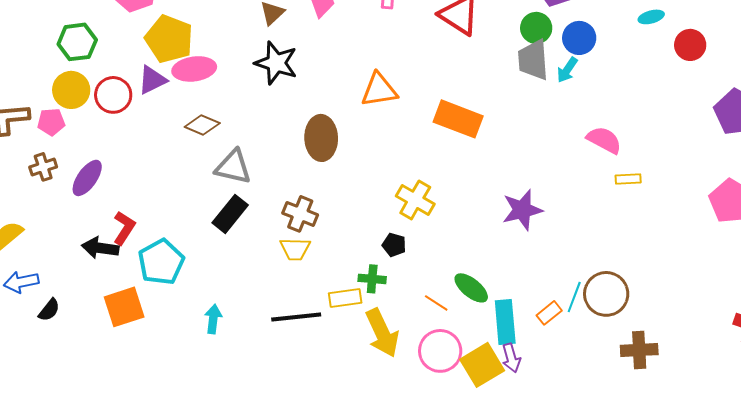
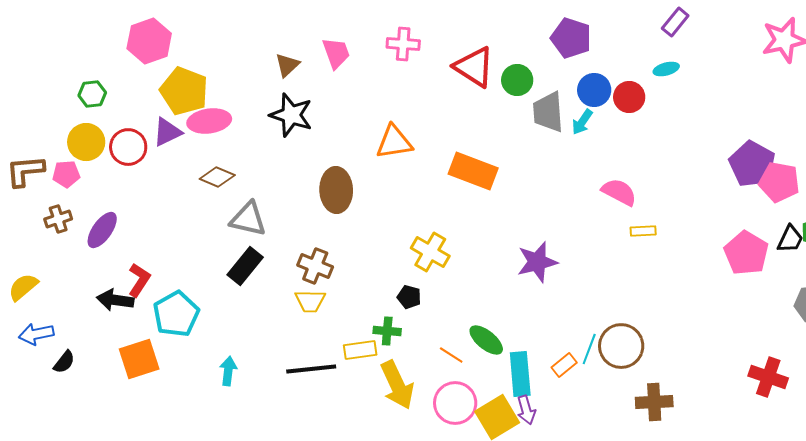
green circle: (536, 28) -> (517, 80), moved
green hexagon: (77, 42) -> (92, 94), size x0.7
red circle: (690, 45) -> (629, 97), moved

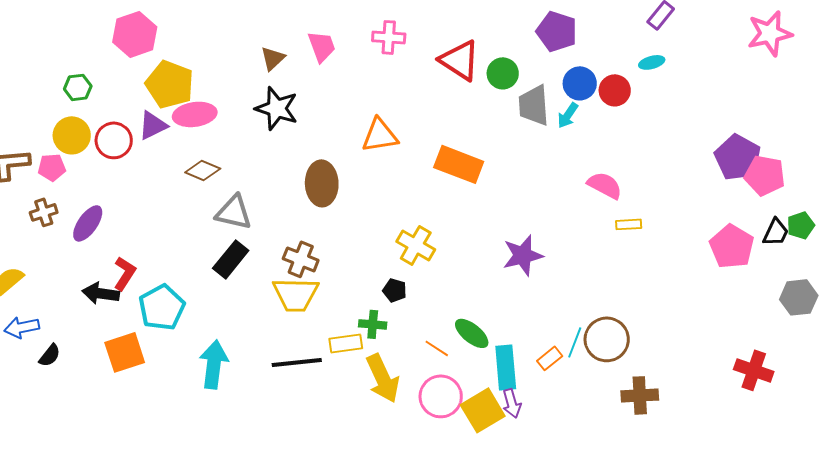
yellow trapezoid: (310, 301) -> (296, 294), size x1.5
cyan arrow: (228, 371) -> (214, 364), size x1.6

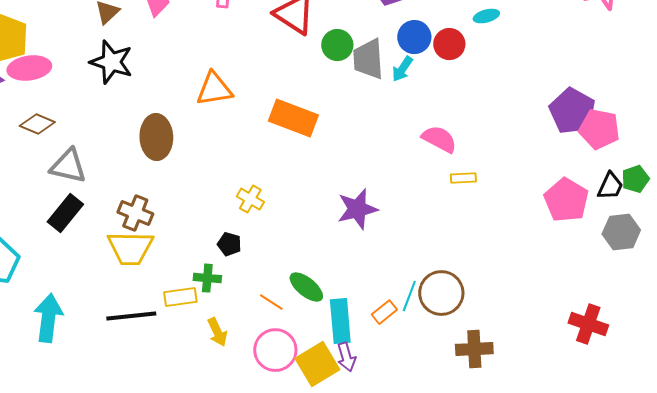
green circle: (503, 73) -> (337, 45), moved
yellow cross: (416, 245) -> (250, 199), size x0.7
gray hexagon: (799, 297) -> (621, 232), moved
yellow arrow: (383, 378) -> (217, 332), size x0.6

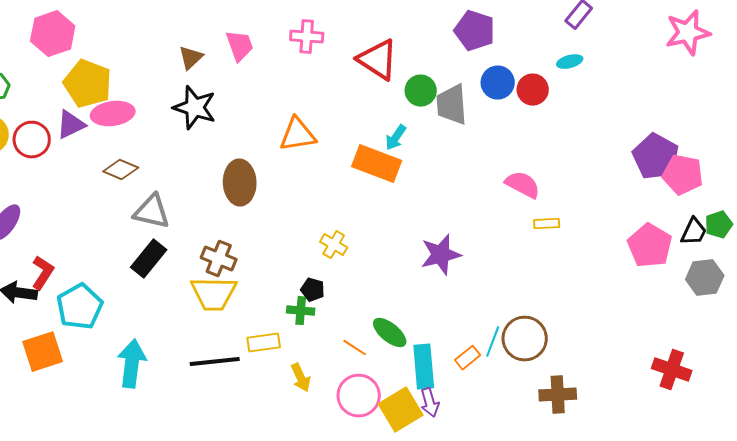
cyan arrow: (402, 69) -> (396, 138), moved
green cross: (207, 278) -> (301, 311), moved

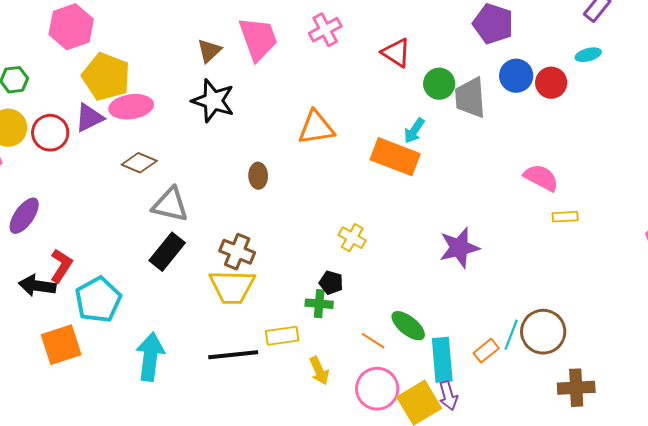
pink cross: (307, 37) -> (325, 30), turned -32
pink trapezoid: (240, 46) -> (258, 39), size x1.4
red triangle: (378, 60) -> (396, 53), size x0.7
brown ellipse: (240, 183) -> (258, 176), size x0.6

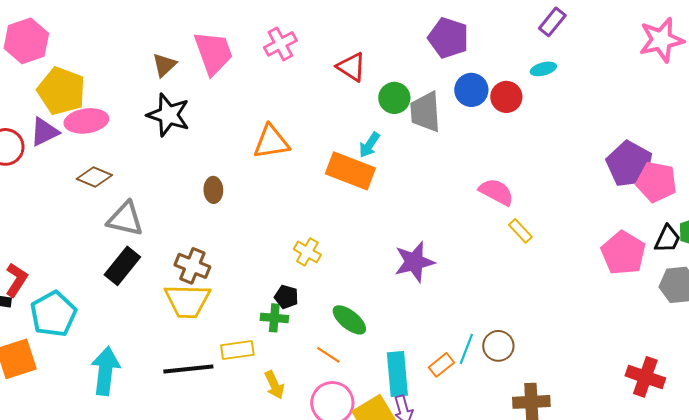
yellow rectangle: (565, 217) -> (520, 231), turned 50
green ellipse: (408, 326) -> (349, 320), moved
brown circle: (543, 332) -> (498, 346), size x0.7

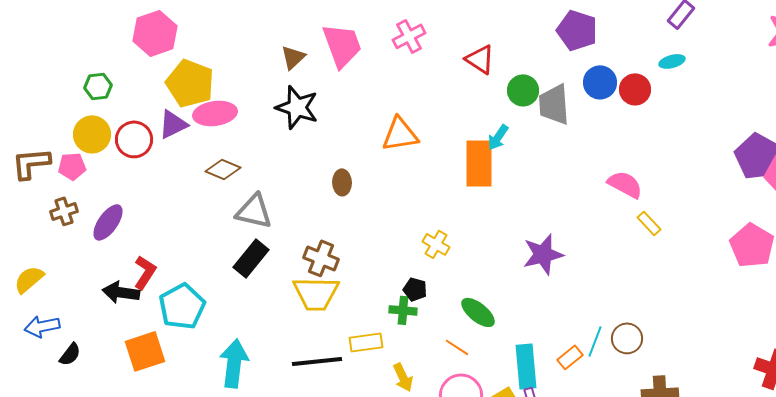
orange rectangle: (350, 171) -> (479, 163), turned 69

